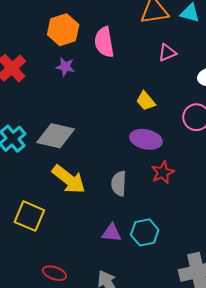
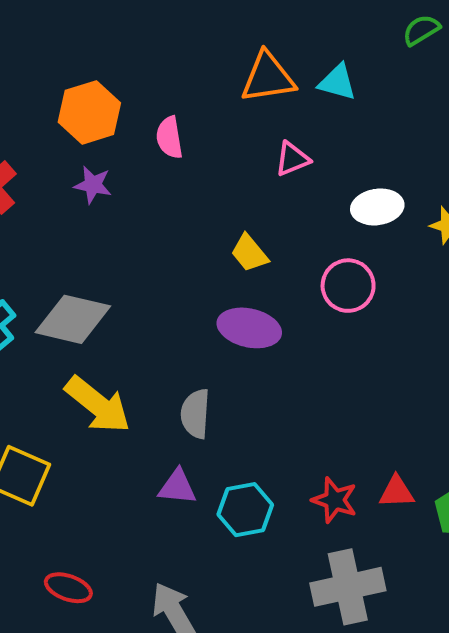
pink semicircle: (104, 42) -> (169, 137), size x0.7
red star: (163, 172) -> (335, 500), moved, turned -30
purple triangle: (111, 233) -> (177, 487), moved

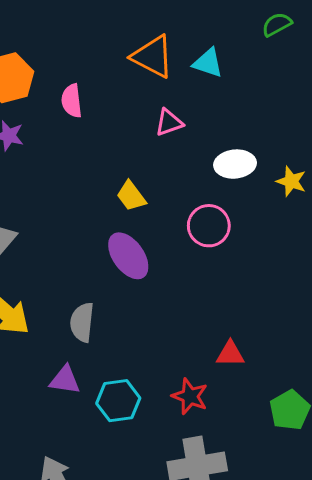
orange triangle: (268, 77) -> (153, 57), turned 33
purple ellipse: (249, 328) -> (128, 256), turned 39
red triangle: (397, 492) -> (230, 354), moved

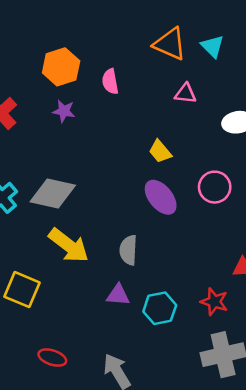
cyan triangle: (208, 63) -> (212, 46), turned 30
pink triangle: (169, 122) -> (185, 94), turned 30
pink circle: (209, 226) -> (215, 187), moved

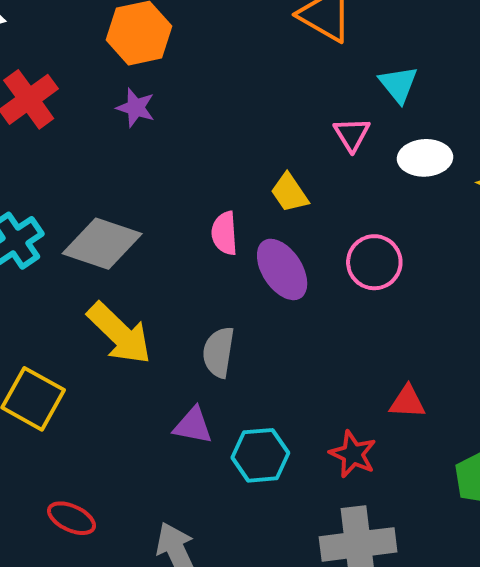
cyan triangle: (212, 46) -> (398, 84), moved
pink semicircle: (110, 82) -> (224, 233), moved
pink triangle: (185, 94) -> (352, 134), moved, turned 45

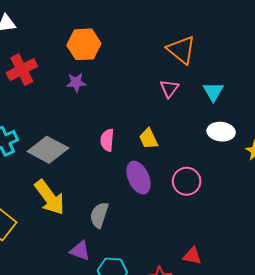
purple star: (136, 108) -> (76, 82), turned -30
pink triangle: (352, 134) -> (169, 88), moved
pink semicircle: (224, 233) -> (107, 140), moved

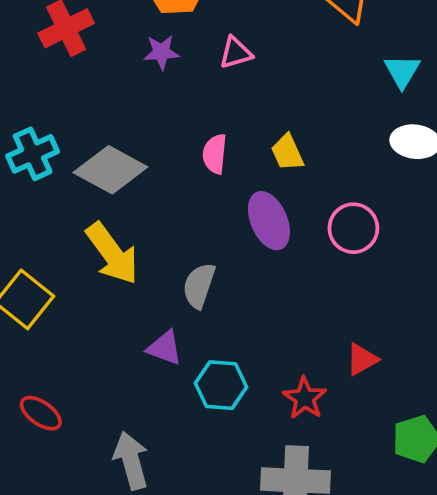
pink triangle: (169, 88) -> (236, 53), moved, turned 36
red triangle: (192, 256) -> (362, 359), turned -42

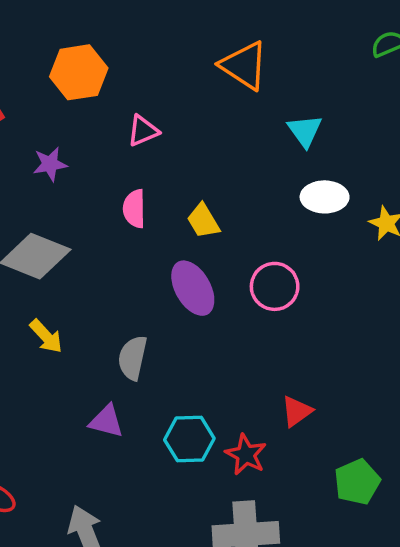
purple star: (161, 52) -> (50, 164), moved
pink semicircle: (215, 154) -> (134, 209), moved
yellow arrow: (112, 254) -> (46, 336), size x0.6
cyan hexagon: (221, 385) -> (189, 439), moved

